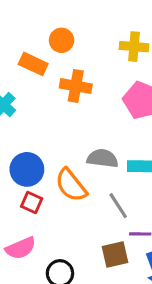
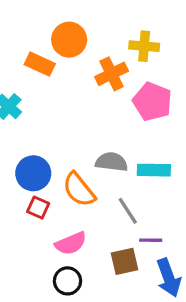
orange circle: (62, 40) -> (69, 40), size x1.4
orange cross: (76, 86) -> (112, 74), moved, turned -36
pink semicircle: (21, 248) -> (71, 243), moved

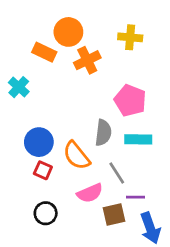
orange cross: (112, 74) -> (87, 60), moved
pink pentagon: (152, 102) -> (130, 100), moved
gray semicircle: (112, 162) -> (103, 133), turned 90
pink semicircle: (71, 243) -> (90, 193), moved
black circle: (67, 281) -> (46, 213), moved

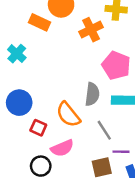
orange cross: (87, 60) -> (91, 30), moved
blue circle: (39, 142) -> (19, 103), moved
pink semicircle: (90, 193) -> (62, 148), moved

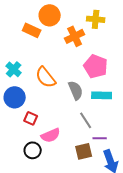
cyan cross: (17, 54) -> (14, 69), moved
gray semicircle: (92, 94) -> (76, 90), turned -30
orange semicircle: (68, 115) -> (46, 77), moved

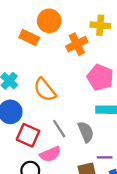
gray semicircle: (76, 90) -> (86, 132), moved
red square: (31, 118) -> (28, 135), size x1.5
gray line: (86, 120) -> (59, 129), moved

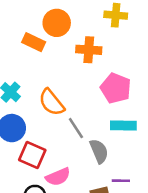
yellow cross: (100, 25) -> (116, 15), moved
orange cross: (77, 44) -> (89, 50), turned 30
gray line: (59, 129) -> (76, 128), moved

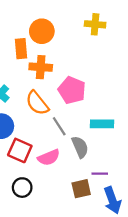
orange rectangle: (34, 42) -> (21, 49), turned 60
orange cross: (89, 50) -> (41, 67), moved
pink pentagon: (116, 88) -> (72, 90), moved
pink semicircle: (58, 177) -> (49, 157), moved

